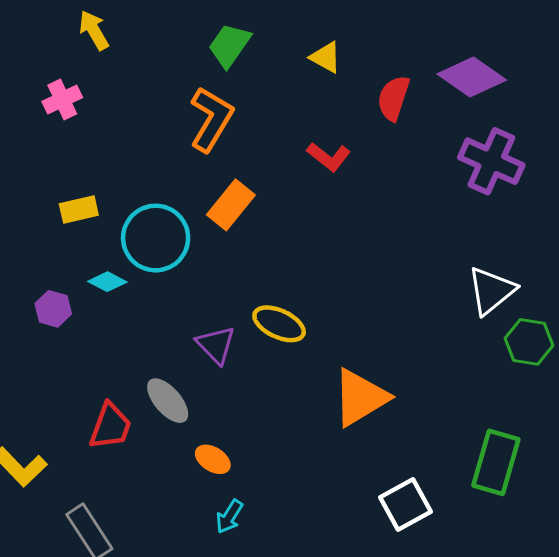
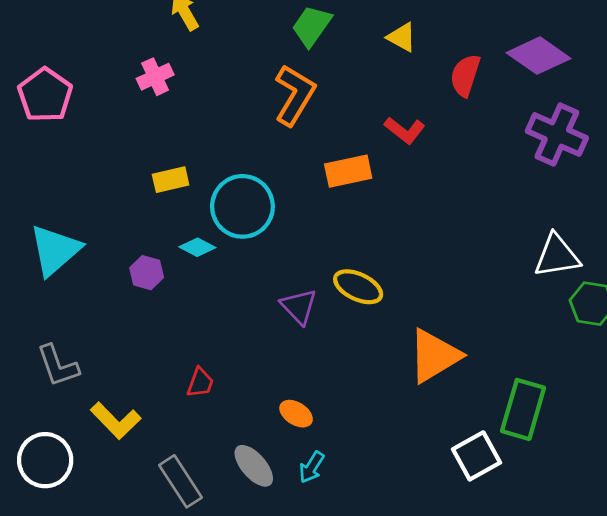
orange rectangle: (231, 205) -> (348, 171), moved, turned 39
white triangle: (491, 291) -> (557, 256), turned 30
gray ellipse: (168, 401) -> (254, 466), moved
red trapezoid: (110, 426) -> (200, 383), size x0.7
green rectangle: (496, 462) -> (523, 409), moved

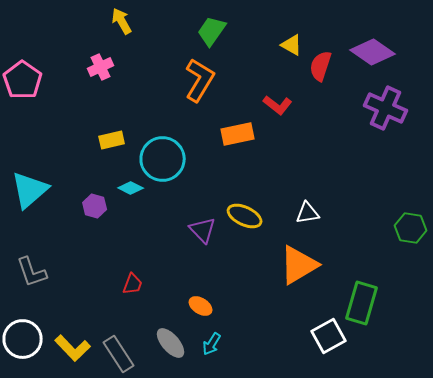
yellow triangle: (402, 37) -> (292, 45), moved
white triangle: (557, 256) -> (308, 213), moved, size x0.7
yellow L-shape: (116, 421) -> (73, 348), moved

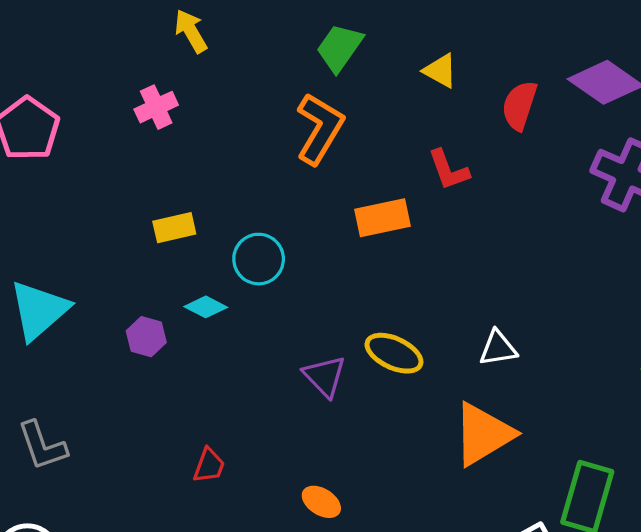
yellow triangle: (292, 45) -> (440, 71), moved
red L-shape: (278, 105) -> (449, 170), turned 32
cyan circle: (163, 159) -> (259, 259), size x0.7

